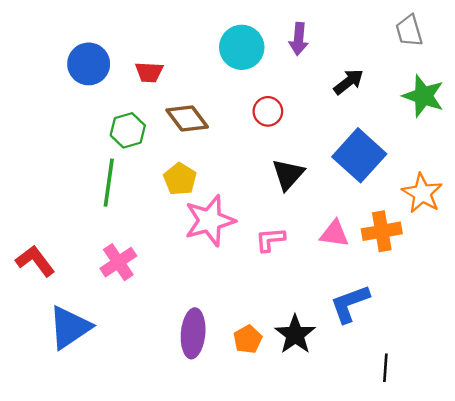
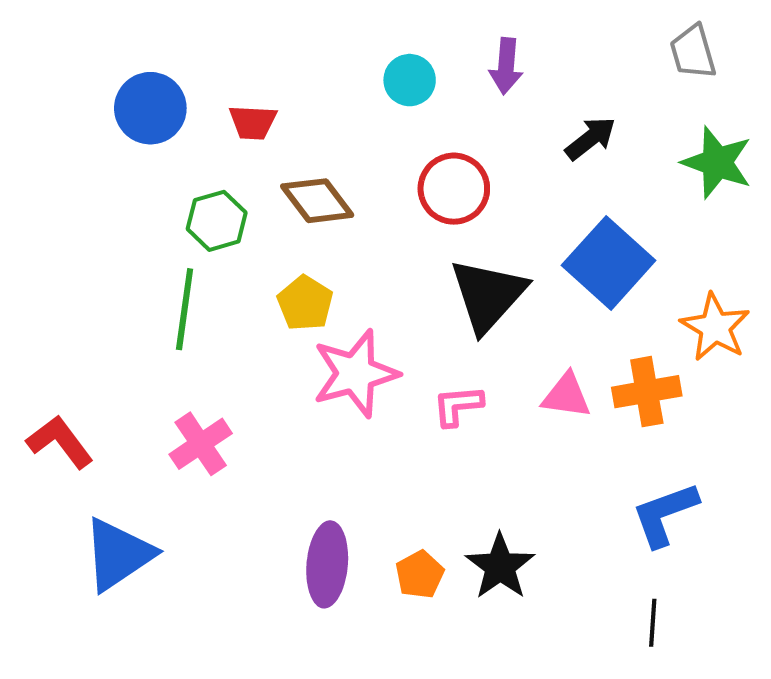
cyan circle: (242, 47) -> (410, 80), size x0.7
red circle: (268, 111) -> (454, 189), size x1.4
black triangle: (288, 174) -> (488, 295), size x1.4
blue L-shape: (350, 304) -> (665, 514), moved

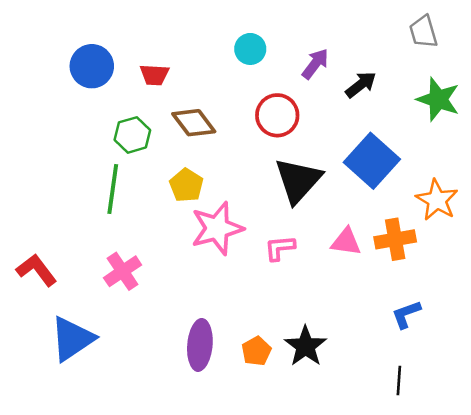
purple arrow: (506, 66) -> (315, 64), moved, turned -148
blue L-shape: (665, 514) -> (406, 314), size x0.7

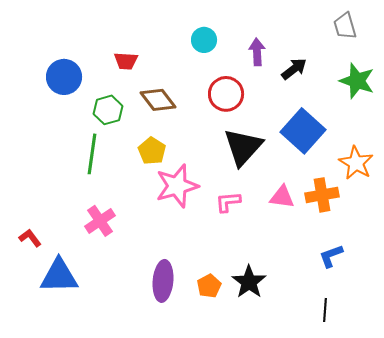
purple arrow: (315, 64) -> (257, 52), turned -40
blue circle: (92, 66) -> (64, 77), moved
red L-shape: (37, 270) -> (30, 238), moved, size x0.7
blue triangle: (72, 339) -> (59, 276), turned 33

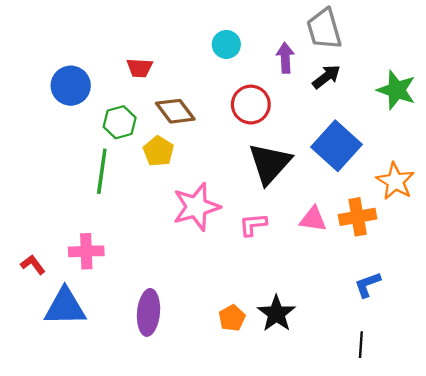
gray trapezoid: (345, 26) -> (324, 29), moved, size x1.4
yellow pentagon: (152, 151) -> (159, 151), moved
pink cross: (100, 221) -> (86, 251), moved, turned 32
purple ellipse: (163, 281) -> (149, 312), moved

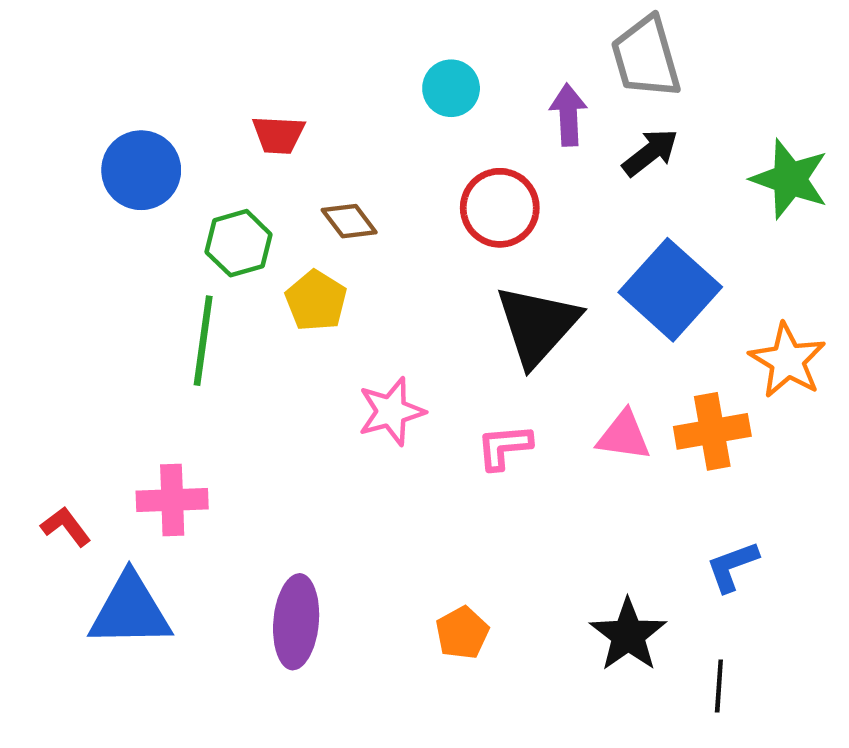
brown diamond: (175, 111) -> (349, 221), size x0.7
pink star: (196, 207) -> (391, 411), size x0.7
black star: (276, 314) -> (628, 635), moved

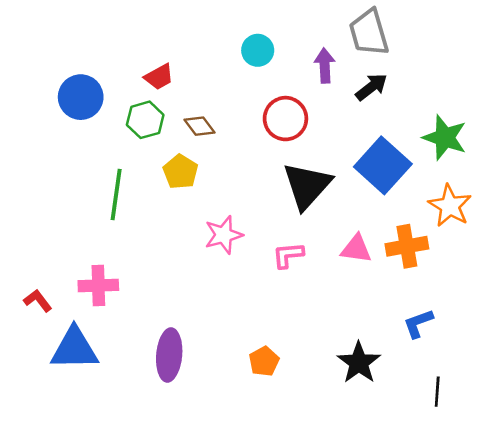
red trapezoid: (278, 135) -> (159, 77), turned -32
green star: (790, 179) -> (445, 138), moved
green hexagon: (239, 243) -> (145, 120), moved
black line: (719, 686) -> (437, 392), moved

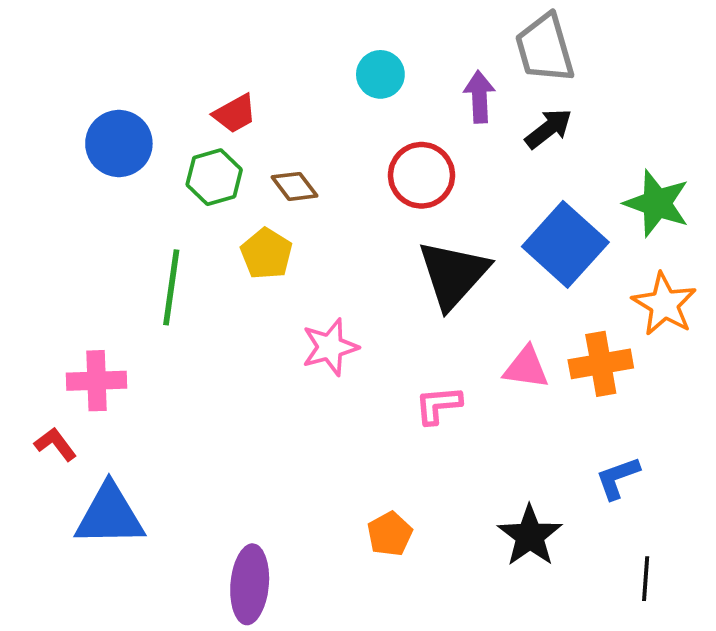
pink L-shape: (288, 255) -> (438, 405), moved
pink cross: (98, 285) -> (97, 381), moved
purple ellipse: (169, 355) -> (250, 584), moved

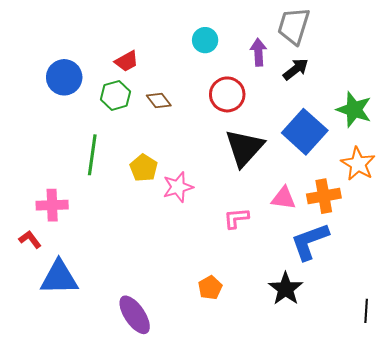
gray trapezoid: (545, 48) -> (294, 26), turned 33
yellow pentagon: (266, 254) -> (144, 168), moved
blue L-shape: (618, 478) -> (310, 241), moved, size x1.6
black line: (646, 579) -> (366, 311), moved
purple ellipse: (250, 584) -> (135, 315), turned -39

